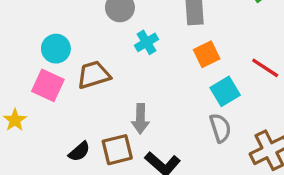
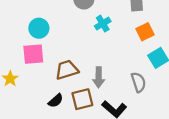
brown trapezoid: (94, 75) -> (67, 70), moved
pink square: (48, 85) -> (33, 54), turned -30
gray semicircle: (220, 128) -> (138, 82), moved

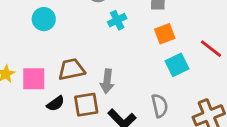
pink square: (33, 54) -> (34, 79), moved
gray semicircle: (138, 82) -> (160, 106), moved

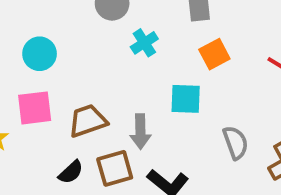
cyan square: (177, 65) -> (186, 99), moved, turned 35
pink square: (34, 79) -> (35, 108), moved
gray semicircle: (160, 106) -> (236, 143), moved

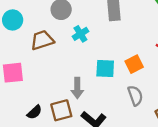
cyan circle: (40, 54) -> (13, 20), moved
orange square: (214, 54) -> (134, 64), moved
brown trapezoid: (88, 121) -> (42, 40), moved

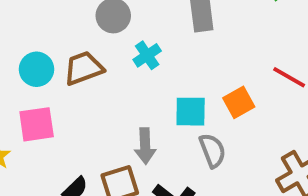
cyan circle: (13, 20) -> (37, 69), moved
gray semicircle: (135, 96) -> (212, 150), moved

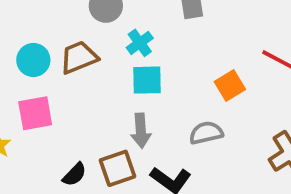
cyan square: (191, 112) -> (147, 80), moved
gray semicircle: (212, 150) -> (206, 133), turned -80

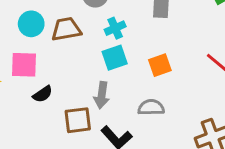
cyan square: (147, 80) -> (115, 58), turned -30
orange square: (230, 86) -> (160, 65), moved
black semicircle: (74, 174) -> (43, 94), moved

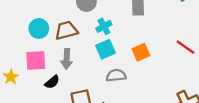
gray arrow: (102, 95) -> (67, 59), moved
gray semicircle: (151, 107) -> (116, 75), moved

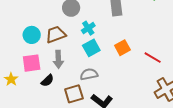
red line: (185, 47) -> (153, 58), moved
gray semicircle: (116, 75) -> (89, 74), moved

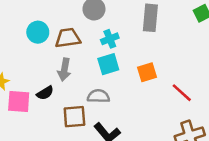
pink square: (32, 63) -> (19, 101), moved

